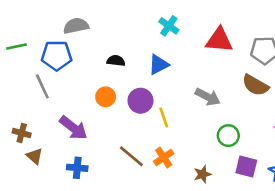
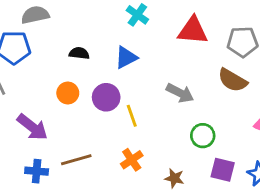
brown line: (131, 156) -> (76, 160), moved, turned -56
brown star: (202, 174) -> (174, 178), turned 30

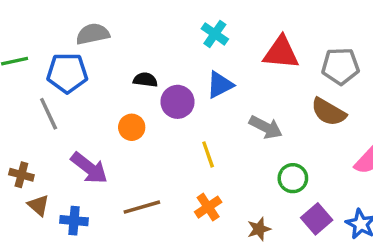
blue triangle: (126, 58) -> (220, 85), moved
purple circle: (106, 97) -> (178, 102), moved
purple square: (223, 170) -> (317, 219), turned 35
blue cross: (37, 171) -> (74, 221), moved
brown star: (174, 178) -> (259, 229), turned -30

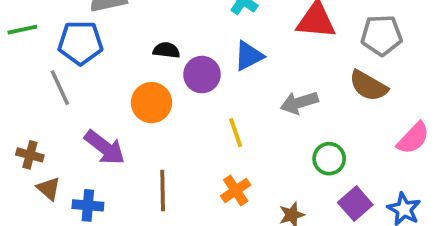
orange circle: (132, 127) -> (151, 103), size x1.4
gray arrow: (266, 127) -> (299, 103), turned 136
brown line: (142, 207) -> (163, 190), turned -75

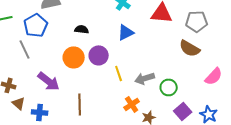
blue pentagon: (80, 43) -> (36, 25), turned -30
purple circle: (202, 75) -> (99, 55), moved
gray arrow: (299, 103) -> (145, 78), moved
orange cross: (236, 190) -> (132, 104), moved

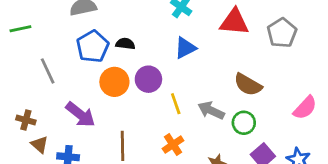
gray pentagon: (197, 21) -> (282, 33), turned -30
blue pentagon: (36, 25) -> (93, 46), moved
brown semicircle: (190, 48) -> (248, 85), moved
gray arrow: (145, 78) -> (211, 110), turned 42
orange cross: (132, 104) -> (173, 145), moved

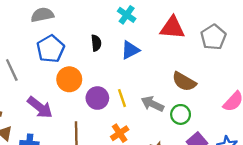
black semicircle: (125, 44) -> (96, 43), moved, turned 77
purple circle: (148, 79) -> (97, 98), moved

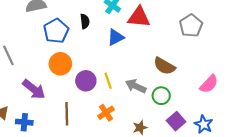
red triangle: (172, 28) -> (139, 17), moved
black semicircle: (96, 43) -> (85, 21), moved
blue pentagon: (51, 49) -> (56, 31), moved

